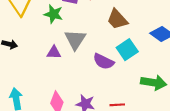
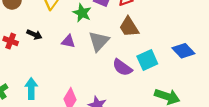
brown trapezoid: (117, 19) -> (129, 27), moved
purple triangle: (54, 52) -> (68, 41), moved

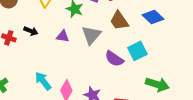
blue diamond: (183, 51) -> (153, 17), moved
cyan arrow: (31, 89) -> (43, 81), moved, turned -36

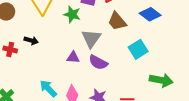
purple triangle: (63, 36) -> (73, 57), moved
purple semicircle: (114, 59) -> (98, 62), moved

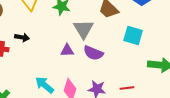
cyan square: (138, 49) -> (133, 35), turned -36

